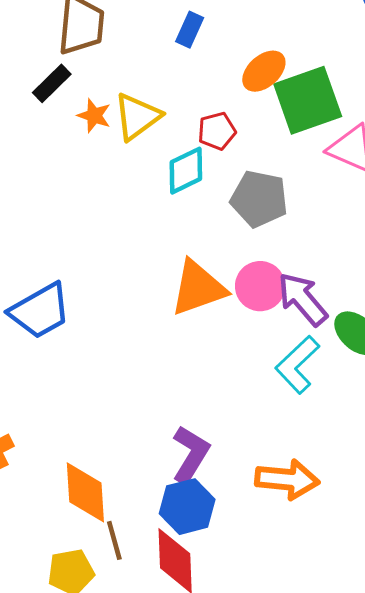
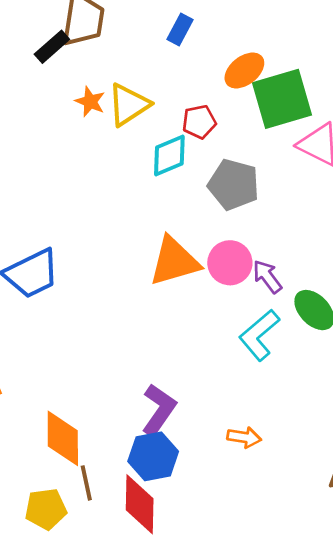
black rectangle: (52, 83) -> (52, 47), moved
purple arrow: (303, 299) -> (267, 277), size x0.7
orange arrow: (287, 479) -> (244, 437), size x0.6

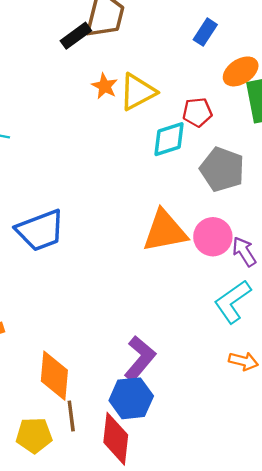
blue rectangle: (180, 29) -> (205, 32), moved
orange arrow: (244, 437) -> (243, 361), moved

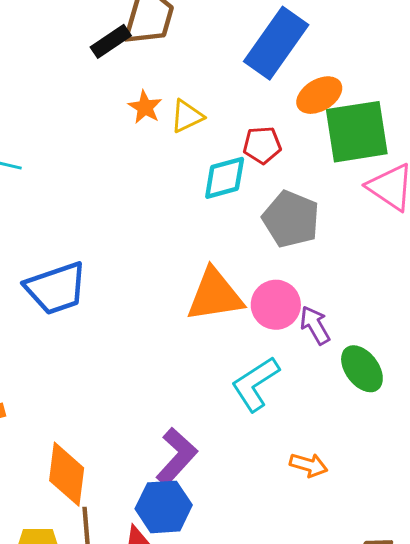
blue rectangle: (205, 32) -> (276, 43), size x2.0
yellow triangle: (138, 92) -> (187, 116), size x0.7
cyan L-shape: (233, 302) -> (255, 384), moved

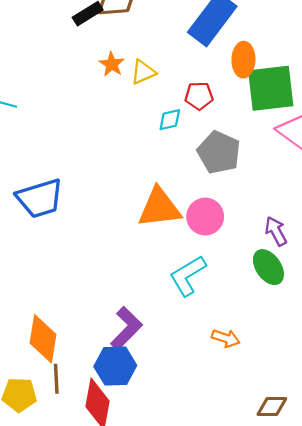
orange ellipse: (319, 95) -> (243, 60), turned -60
cyan diamond: (225, 178) -> (170, 120), size x0.7
purple arrow: (315, 325) -> (276, 231), moved

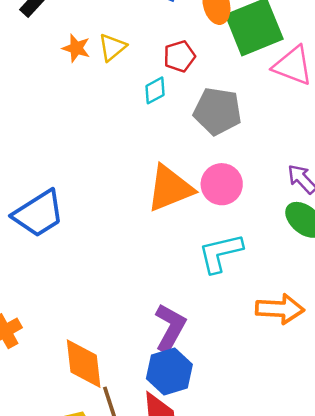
cyan L-shape: (188, 276) -> (220, 253), turned 33
orange arrow: (226, 338) -> (280, 309), size x1.5

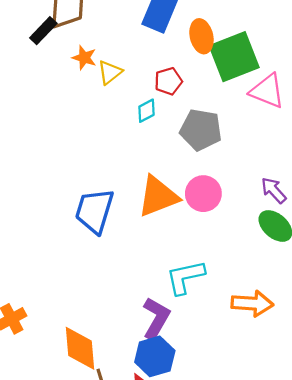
orange star: (76, 48) -> (84, 58), moved
blue trapezoid: (39, 214) -> (94, 211), moved, turned 138
cyan L-shape: (220, 253) -> (185, 277), moved

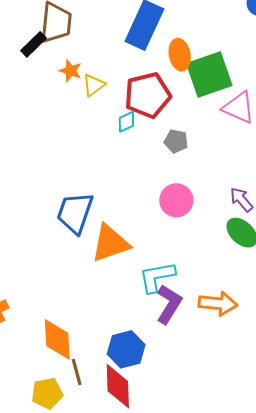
red pentagon: (168, 81) -> (148, 95), size x1.8
gray pentagon: (201, 130) -> (176, 141), size x0.6
orange triangle: (158, 196) -> (110, 243), moved
purple L-shape: (156, 318) -> (169, 304), moved

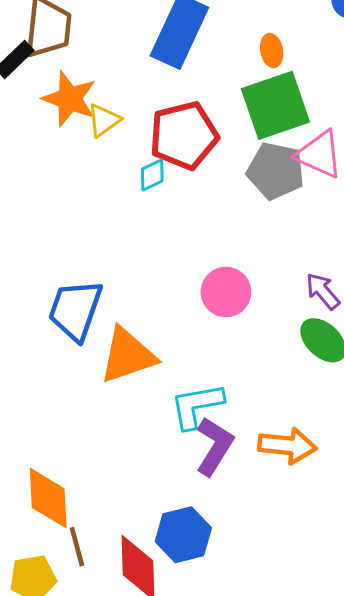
orange ellipse: (180, 55) -> (272, 50), moved, size x0.7
orange star: (71, 71) -> (69, 99), size x1.6
gray pentagon: (176, 141) -> (276, 171), moved, size x1.6
blue hexagon: (126, 349) -> (183, 535), moved

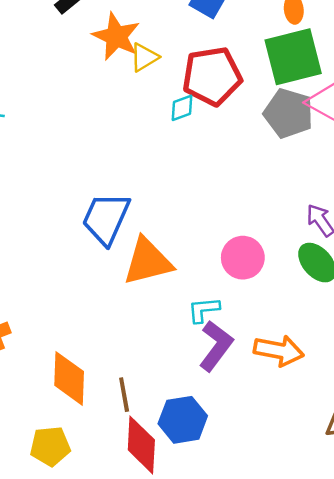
pink circle: (226, 292) -> (243, 258), moved
cyan L-shape: (197, 406) -> (204, 310), size x0.7
brown line: (77, 547) -> (124, 395), moved

